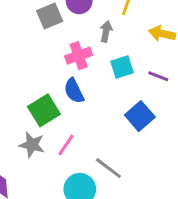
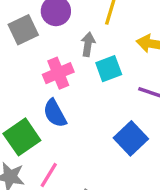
cyan square: (122, 67) -> (109, 69), moved

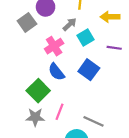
gray arrow: (88, 44) -> (70, 24), turned 48
blue square: (131, 138) -> (89, 70), moved

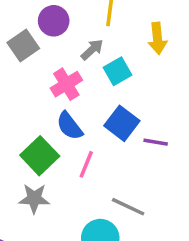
yellow arrow: (110, 17) -> (157, 38), turned -96
purple line: (114, 48) -> (156, 142), moved
pink line: (60, 112) -> (86, 164), moved

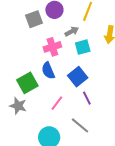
purple line: (156, 142) -> (87, 98), moved, turned 40
pink line: (86, 164) -> (57, 103), moved
gray line: (128, 207) -> (80, 125), moved

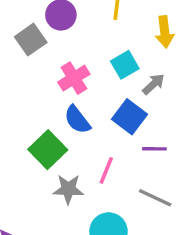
gray arrow: (72, 31) -> (153, 84), moved
purple line: (87, 98) -> (154, 149), turned -48
gray star: (18, 106) -> (68, 189), moved

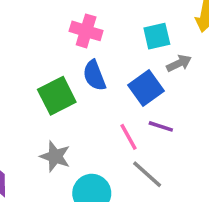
pink cross: (74, 78) -> (86, 31), moved, turned 32
pink line: (106, 170) -> (128, 137), moved, turned -68
gray star: (68, 189) -> (55, 156), moved

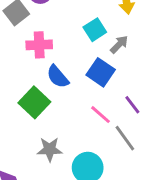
purple line: (161, 126) -> (132, 105), moved, turned 54
gray line: (147, 174) -> (125, 138), turned 32

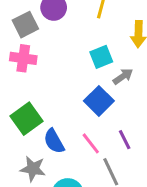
pink cross: (39, 45) -> (23, 58), moved
blue semicircle: (58, 77) -> (54, 141), moved

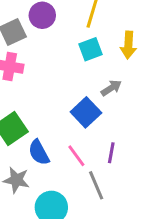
cyan square: (101, 57) -> (90, 49), moved
purple line: (125, 140) -> (111, 153), turned 36

